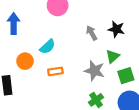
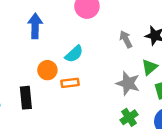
orange rectangle: (55, 71) -> (70, 83), moved

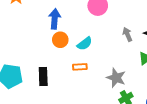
orange circle: (47, 70) -> (60, 40), moved
gray star: (128, 83) -> (116, 78), moved

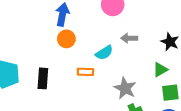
gray arrow: (127, 34) -> (129, 38), moved, turned -72
cyan semicircle: (85, 44) -> (104, 53), moved

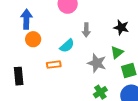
gray arrow: (129, 38) -> (86, 30), turned -80
gray star: (125, 88) -> (97, 63), moved

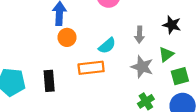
gray arrow: (86, 30) -> (139, 35), moved
orange rectangle: (54, 65) -> (91, 68), size x1.5

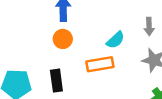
orange circle: (67, 37) -> (63, 39), moved

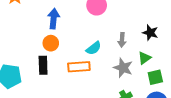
black rectangle: (56, 81) -> (43, 65), moved

